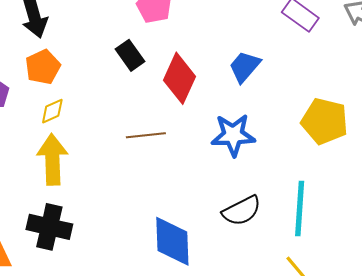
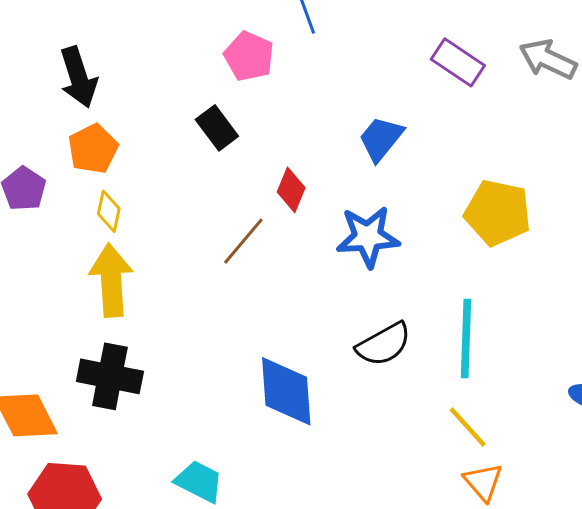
red diamond: (179, 78) -> (291, 190), moved, size x0.6
yellow diamond: (52, 111) -> (109, 211), turned -52
brown line: (146, 135) -> (243, 241), turned -42

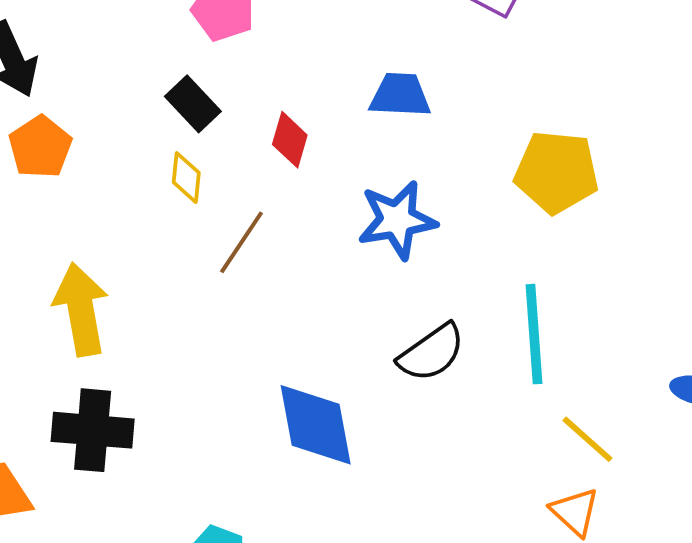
blue trapezoid: (381, 139) -> (400, 95), turned 60
red diamond: (291, 190) -> (290, 140), moved
yellow diamond: (109, 211) -> (186, 178), moved
yellow line: (468, 427) -> (587, 439), moved

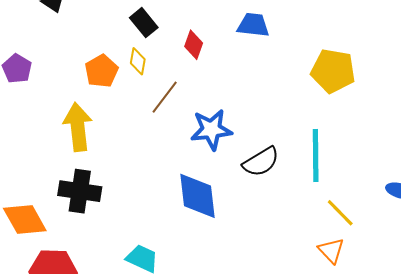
orange pentagon: (40, 147) -> (101, 71), moved
blue star: (397, 220) -> (211, 130), moved

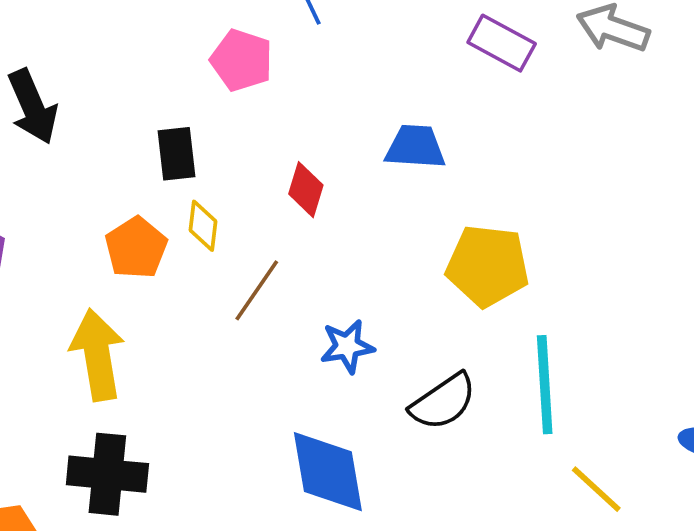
black rectangle: (144, 23) -> (177, 154), moved, turned 36
yellow pentagon: (333, 71) -> (488, 266), moved
blue star: (211, 130) -> (347, 346), size x0.7

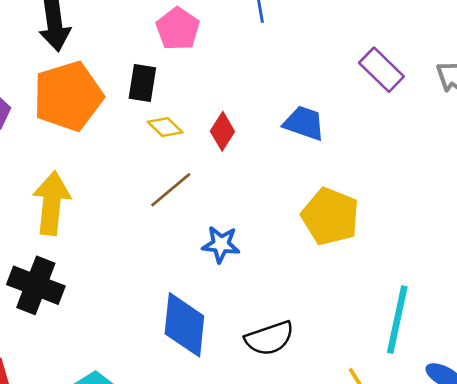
pink pentagon: (242, 60) -> (178, 29), moved
yellow diamond: (203, 226) -> (165, 127), moved, turned -68
orange pentagon: (136, 248) -> (68, 96), moved, size x1.6
cyan line: (545, 385) -> (397, 320), moved
black semicircle: (443, 402) -> (269, 338), moved

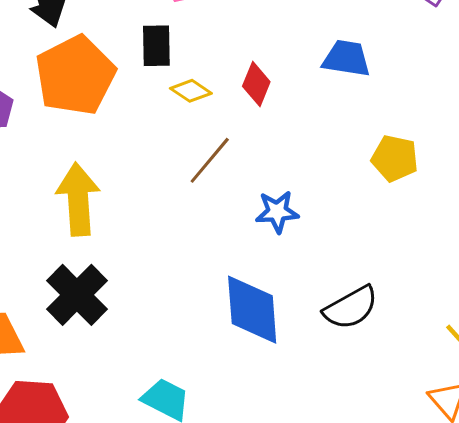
yellow pentagon: (330, 216) -> (395, 158), size x0.7
black cross: (36, 285) -> (77, 295), turned 34

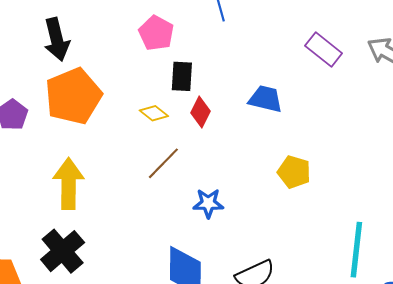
black rectangle: (156, 46) -> (182, 76), moved

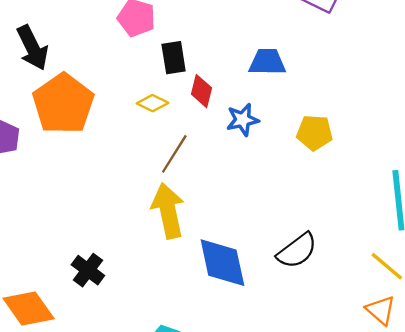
yellow arrow: (69, 184) -> (168, 211), moved
blue star: (208, 203) -> (243, 120), moved
black cross: (63, 251) -> (88, 270), size x0.7

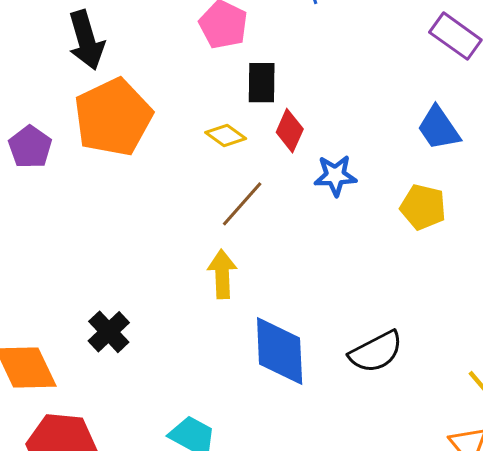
blue trapezoid: (267, 62) -> (439, 128), moved, turned -135
yellow arrow: (168, 211) -> (222, 274), size x0.7

